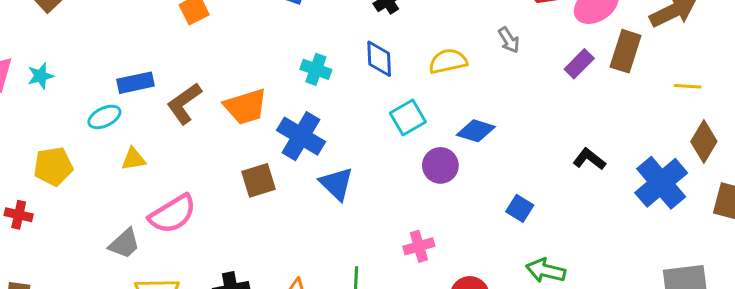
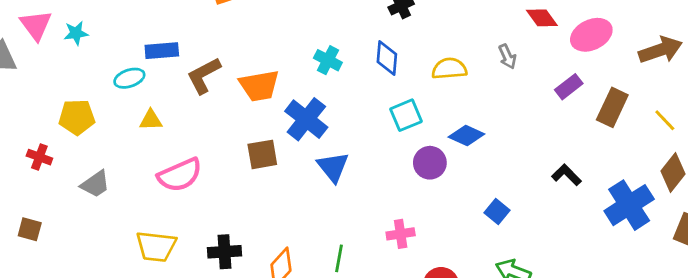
brown rectangle: (626, 51) -> (612, 107), moved
yellow line: (688, 86) -> (665, 120), turned 35
gray trapezoid: (124, 244) -> (95, 184), moved

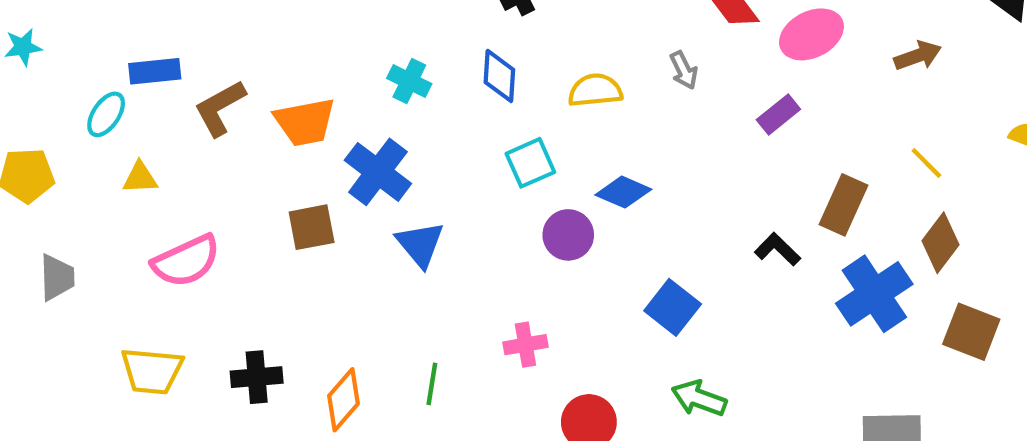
brown arrow: (660, 50) -> (918, 56), size x0.7
cyan ellipse: (129, 78) -> (106, 114), turned -36
brown rectangle: (612, 107) -> (843, 205), moved
gray trapezoid: (95, 184) -> (57, 277), turned -56
blue square: (497, 211) -> (673, 307), size x1.4

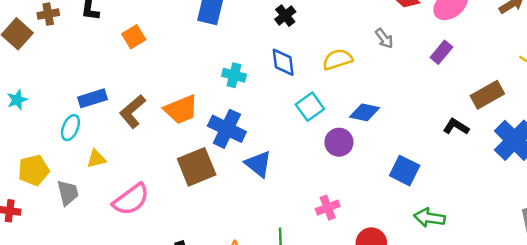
brown rectangle: (843, 205) -> (487, 95), turned 48
brown square: (312, 227) -> (197, 167), size x1.4
gray trapezoid: (57, 277) -> (68, 193), moved

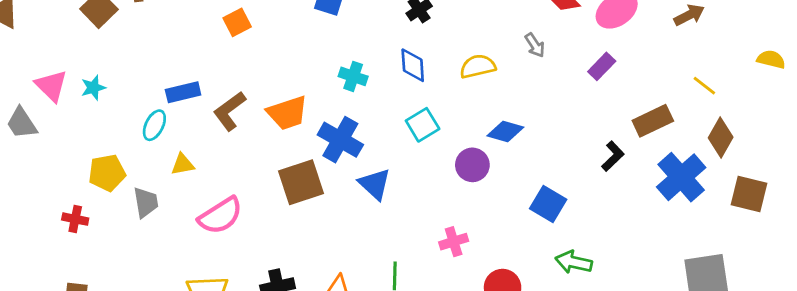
cyan square: (310, 107) -> (423, 125), moved
black L-shape: (456, 127) -> (613, 156), turned 100

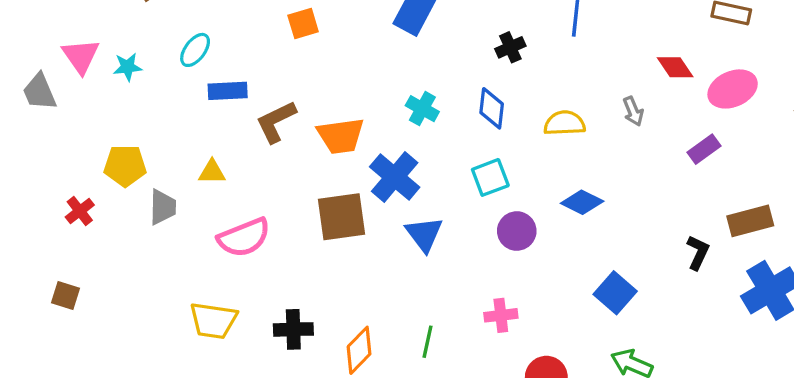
cyan ellipse: (154, 125) -> (195, 50), moved
black L-shape: (613, 156) -> (698, 252), turned -32
purple circle: (472, 165) -> (517, 231), moved
red cross: (75, 219) -> (80, 211), turned 30

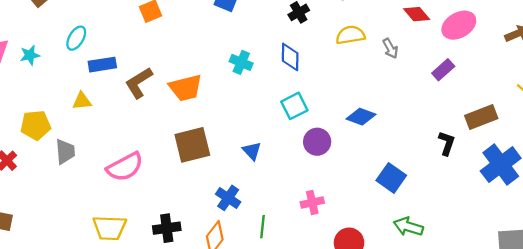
yellow semicircle: (565, 123) -> (350, 35), moved
yellow triangle: (212, 172) -> (82, 101), moved
blue cross: (395, 177) -> (228, 198), moved, size x0.7
blue triangle: (424, 234) -> (252, 151), size x0.7

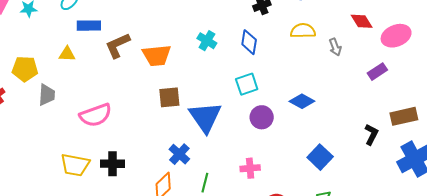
brown square: (192, 145) -> (169, 97), moved, size x0.7
blue triangle: (252, 151) -> (205, 117), size x2.0
black cross: (167, 228) -> (113, 164), moved

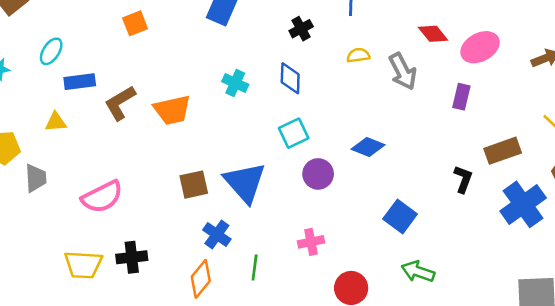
yellow semicircle: (303, 31) -> (358, 55), size x0.7
gray arrow: (335, 47) -> (403, 71), size x1.6
purple rectangle: (377, 72) -> (461, 97), turned -36
brown square: (169, 97) -> (194, 185), moved

